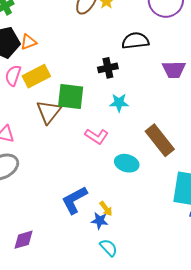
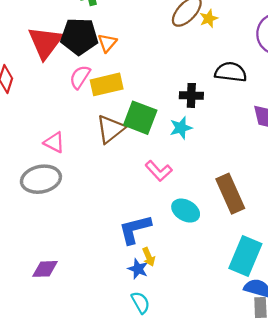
orange triangle: (28, 42) -> (107, 43), turned -42
cyan star: (119, 103) -> (181, 128), moved, turned -30
blue L-shape: (74, 200) -> (135, 229), moved

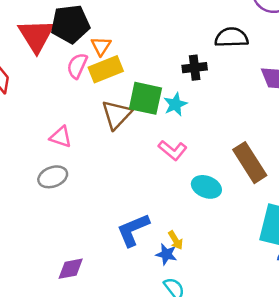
orange triangle: (107, 43) -> (101, 46), moved
cyan star: (181, 128) -> (175, 104), moved
gray ellipse: (41, 179) -> (53, 177), size x0.7
blue L-shape: (135, 229) -> (133, 230), moved

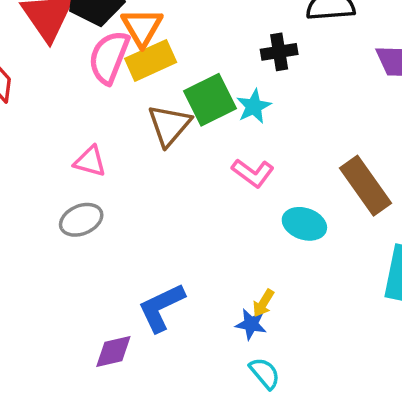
orange triangle: (101, 46) -> (142, 27), size x1.4
pink semicircle: (77, 66) -> (109, 57), size x1.4
green square: (145, 98) -> (210, 100), turned -36
blue L-shape: (133, 230) -> (161, 307), moved
yellow arrow: (176, 240) -> (263, 303), turned 66

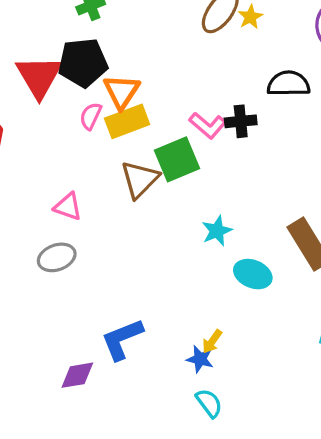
pink semicircle: (109, 57) -> (91, 116), size x0.6
cyan star: (254, 106) -> (217, 231), moved
pink L-shape: (253, 173) -> (208, 125), moved

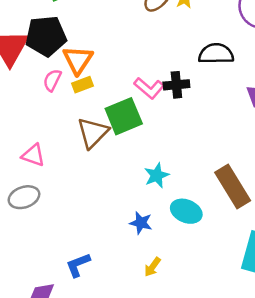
yellow rectangle: (127, 121) -> (82, 85), size x0.6
blue L-shape: (122, 339) -> (78, 265), size x0.7
blue star: (200, 359) -> (141, 223), moved

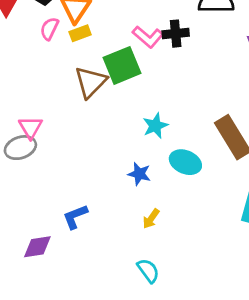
pink triangle: (33, 155) -> (31, 127), moved, turned 40

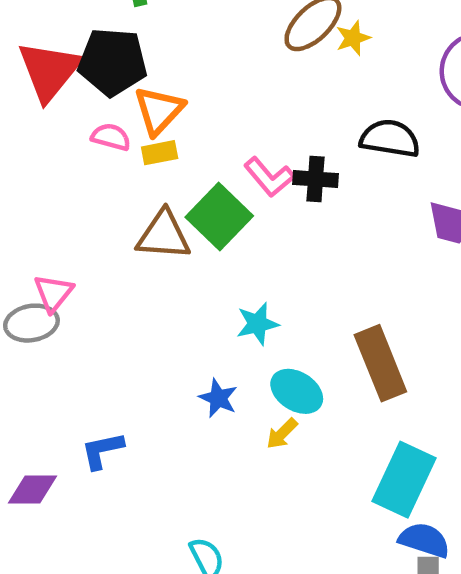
pink semicircle: (49, 29) -> (111, 137), turned 70
green square: (122, 65) -> (219, 216), turned -33
brown triangle: (91, 82) -> (164, 235), turned 40
yellow arrow: (151, 219) -> (282, 434), moved

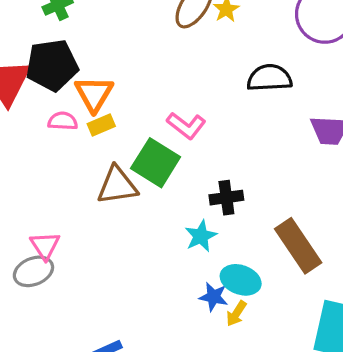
black cross: (315, 179) -> (226, 198), moved
blue star: (218, 398) -> (214, 297), moved

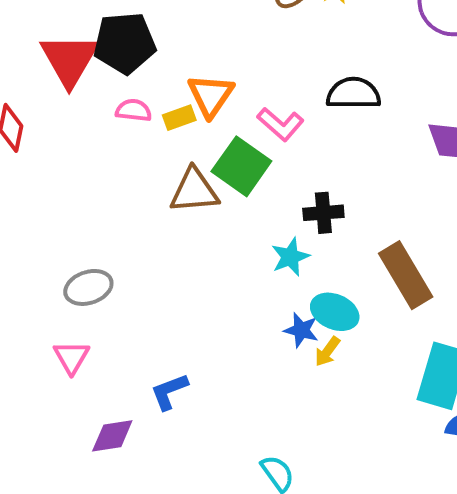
black semicircle: (269, 78) -> (353, 93), moved
orange triangle: (94, 94) -> (211, 95), moved
pink triangle: (45, 246) -> (72, 357), moved

